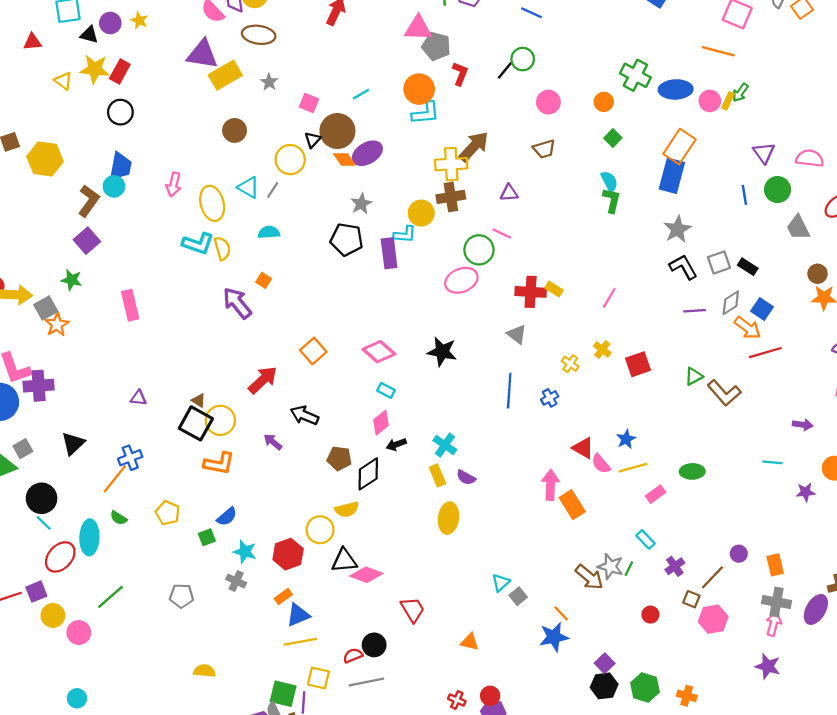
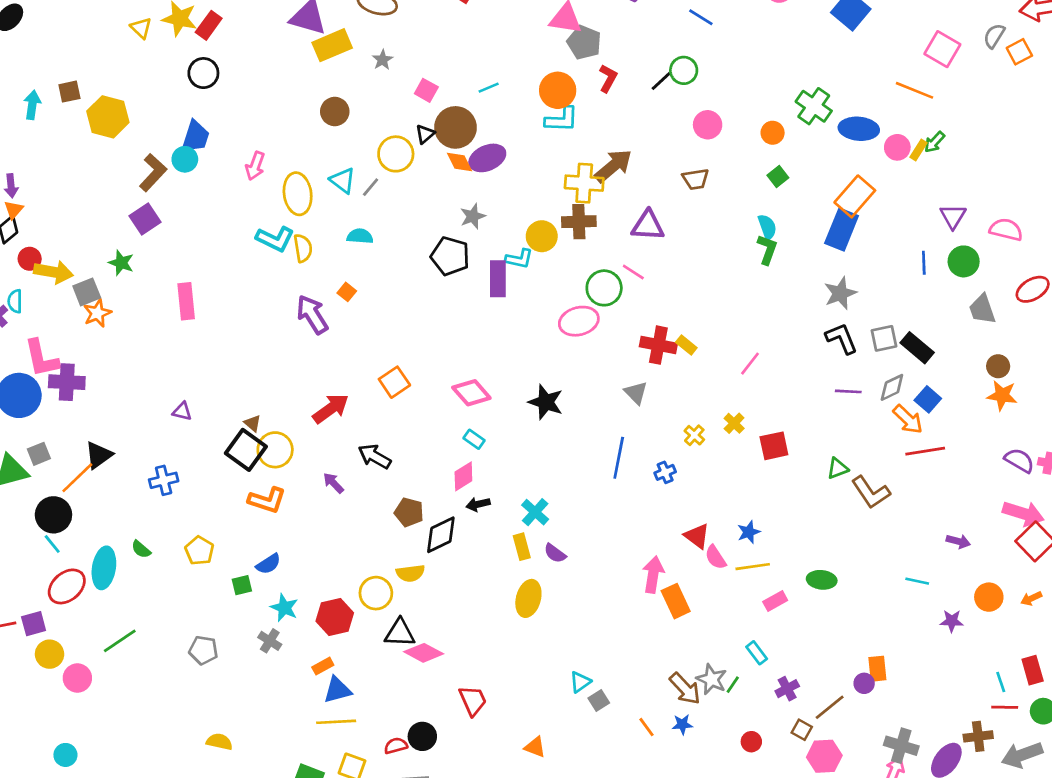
purple triangle: (509, 193) -> (648, 226), size x1.5
black rectangle: (748, 267) -> (917, 348), size x1.4
orange line: (115, 479) -> (77, 478), moved
orange rectangle: (775, 565) -> (877, 669), moved
blue star: (554, 637) -> (682, 724), moved, size x0.6

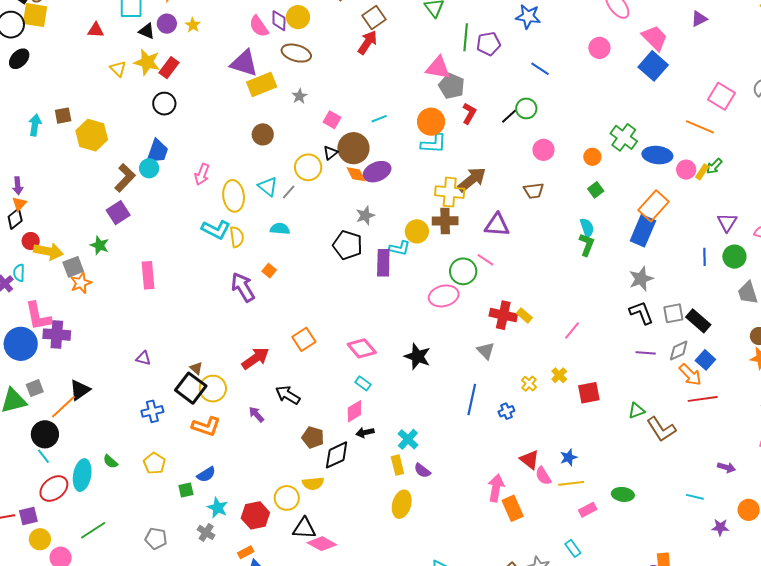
blue cross: (164, 480) -> (152, 411), moved

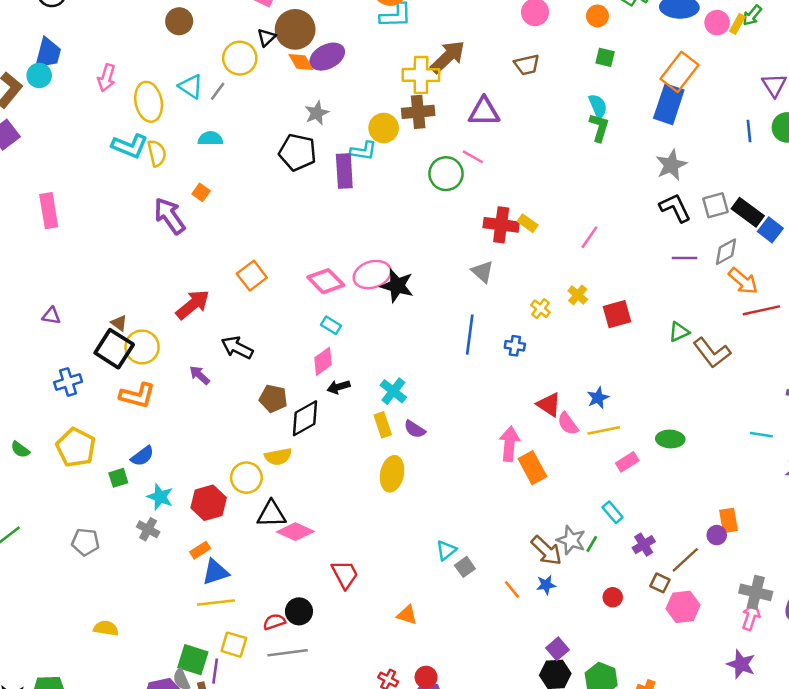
green square: (596, 190) -> (605, 57), turned -35
pink ellipse: (444, 296) -> (372, 275), moved
blue square: (705, 360) -> (770, 230), moved
blue cross: (506, 411) -> (515, 346), turned 35
yellow pentagon: (154, 463) -> (76, 447), size x1.4

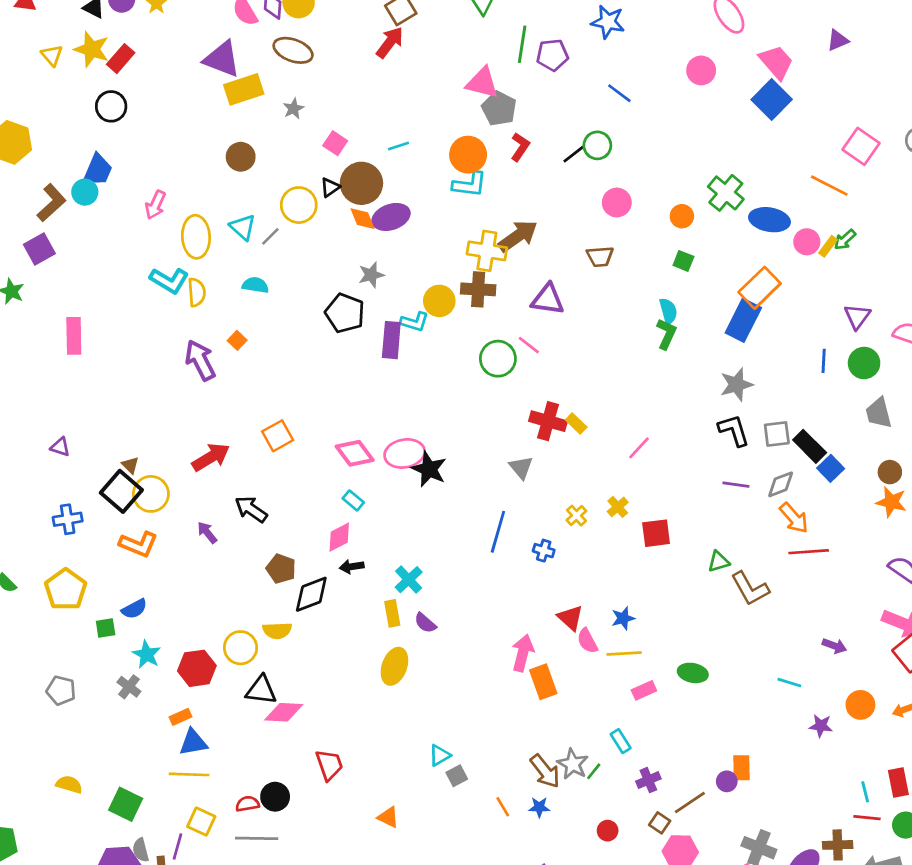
pink diamond: (295, 532) -> (284, 712), turned -30
green square: (193, 660) -> (126, 804), moved

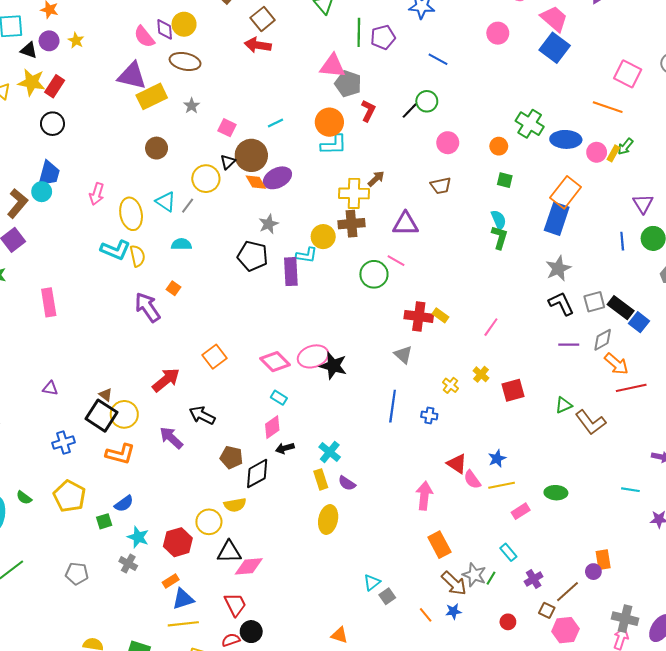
red arrow: (390, 42) -> (258, 45), turned -110
brown arrow: (518, 236) -> (376, 179), size x0.6
purple arrow: (207, 533) -> (171, 438), size x1.4
orange rectangle: (543, 682) -> (439, 545), moved
red trapezoid: (329, 765) -> (235, 604), moved

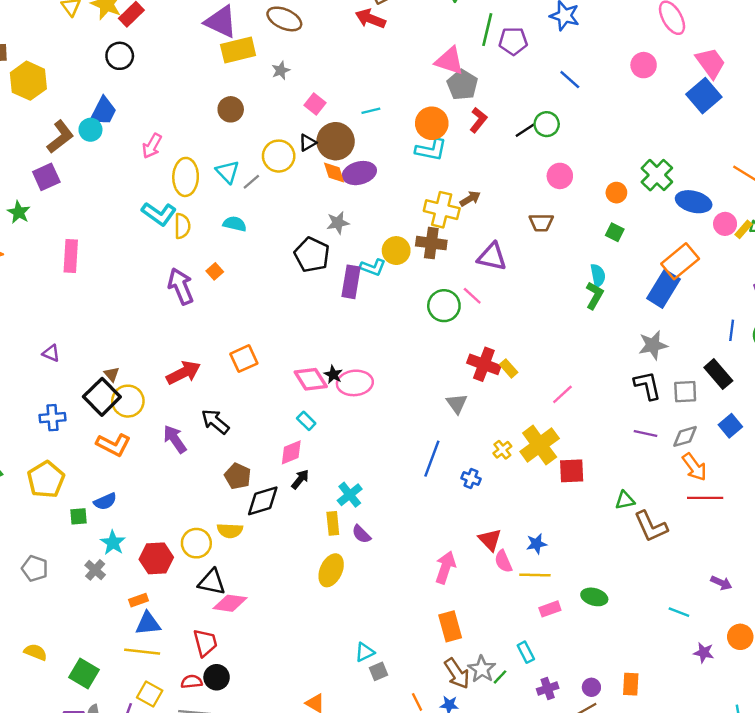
black rectangle: (621, 308) -> (718, 374), moved
black star: (333, 366) -> (333, 375), moved, size x0.6
yellow cross: (481, 374) -> (540, 445), size x2.0
black arrow: (285, 448) -> (300, 479), turned 132
purple circle: (593, 572) -> (591, 687), moved

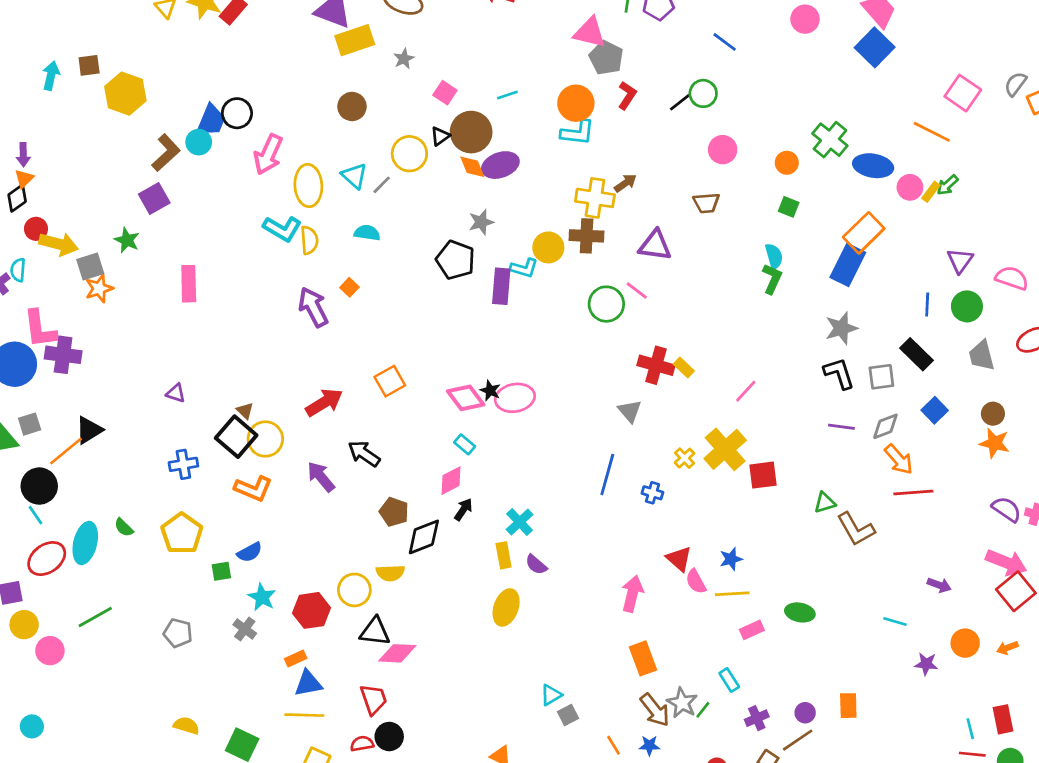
black circle: (120, 56) -> (237, 113), moved
pink arrow: (152, 146) -> (268, 154), size x1.4

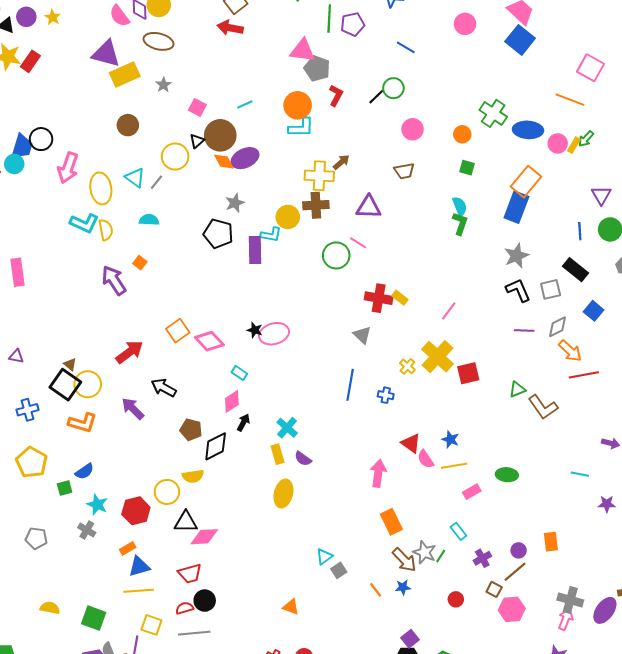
pink diamond: (466, 398) -> (209, 341), moved
blue star: (731, 559) -> (450, 439), turned -30
red trapezoid: (374, 699) -> (190, 573), turned 100

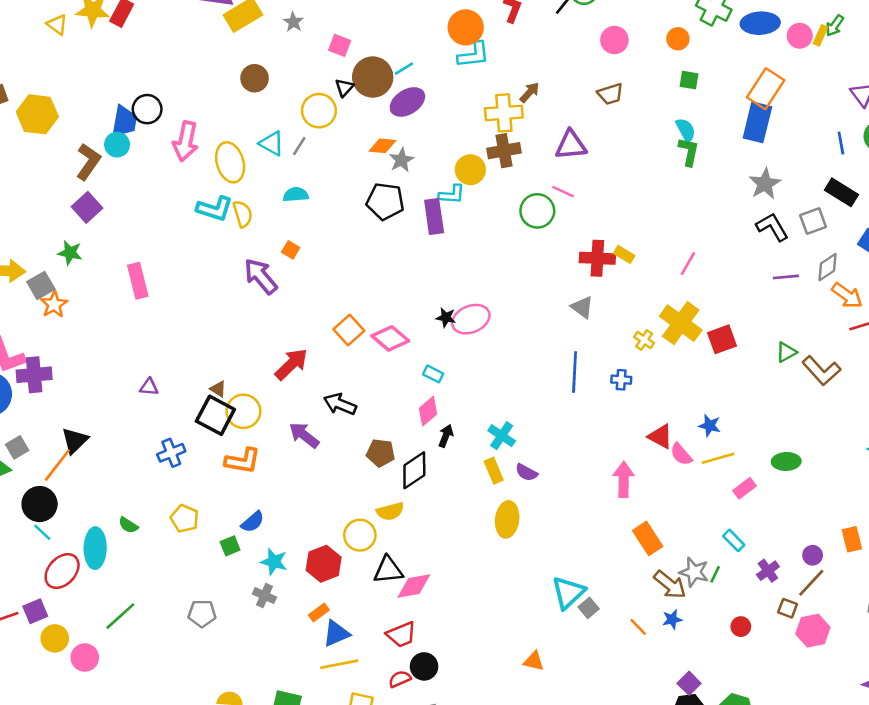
cyan line: (245, 104) -> (404, 69), moved
orange diamond: (224, 162) -> (382, 146), moved, turned -50
yellow pentagon: (32, 462) -> (185, 519), size x0.7
cyan triangle: (324, 557) -> (568, 593), size x1.6

